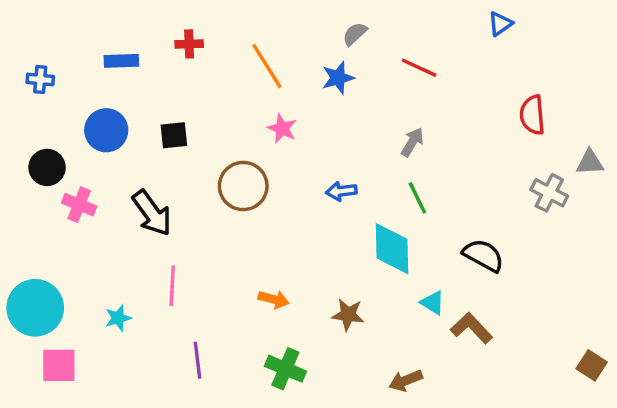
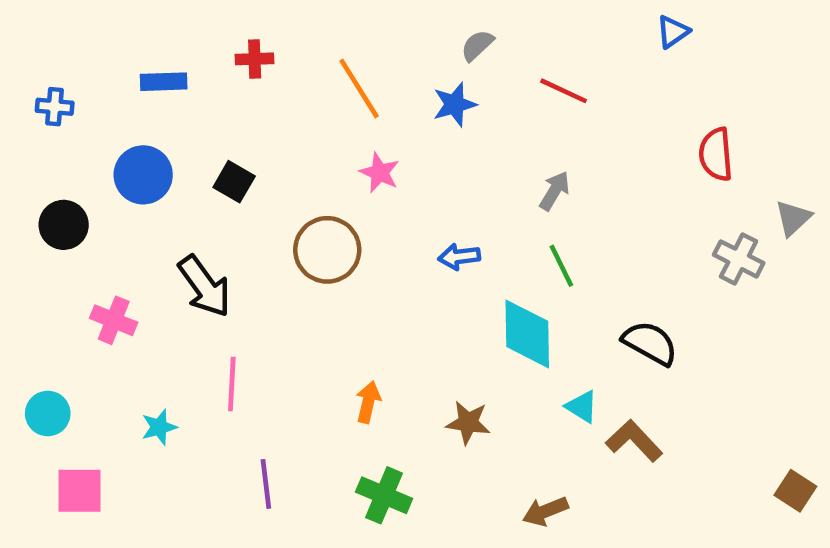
black square: (174, 135) -> (234, 182), turned 36
gray triangle: (590, 162) -> (793, 218), turned -40
pink cross: (79, 205) -> (114, 320), moved
orange arrow: (274, 299) -> (368, 402), turned -92
cyan circle: (35, 308) -> (48, 413), size x0.6

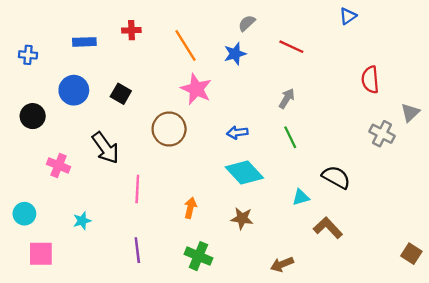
pink star: (380, 173) -> (196, 89), size x1.5
cyan diamond: (527, 334) -> (244, 173), moved, turned -42
pink line: (232, 384) -> (137, 189), moved
cyan triangle: (582, 407) -> (301, 197), moved, turned -48

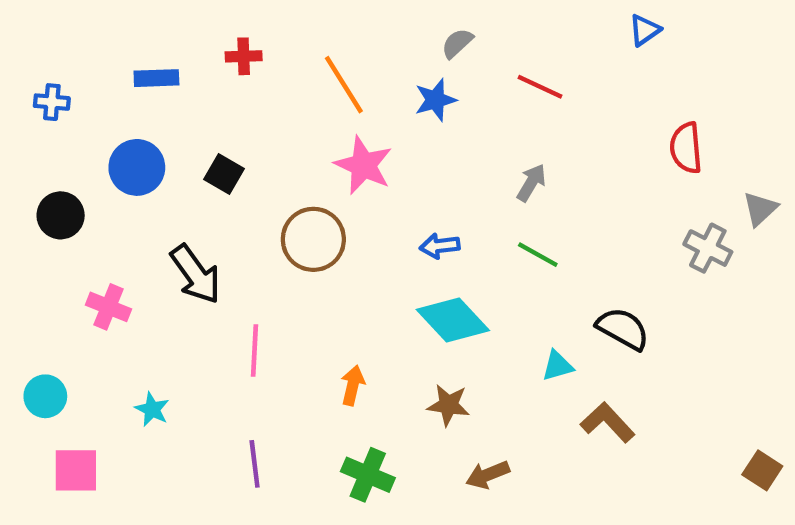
green line: (290, 137) -> (538, 255), turned -35
cyan star: (82, 221) -> (152, 409), turned -30
brown arrow: (282, 264) -> (488, 475), moved

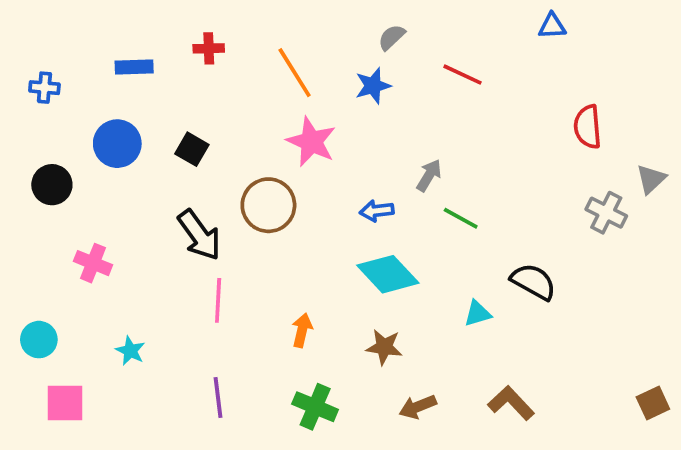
blue triangle: (645, 30) -> (552, 26), turned 32
gray arrow: (531, 183) -> (429, 175), moved
black arrow: (196, 274) -> (199, 235), moved
brown L-shape: (608, 422) -> (511, 403), moved
brown square: (762, 470) -> (653, 403), turned 32

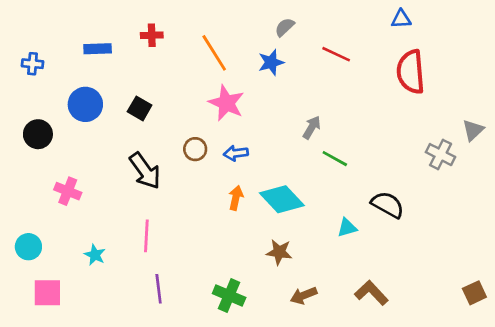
red semicircle: (588, 127) -> (411, 72), moved, size x1.4
brown circle: (268, 205) -> (195, 149), size x0.6
blue arrow: (377, 211) -> (236, 153), moved
pink line: (218, 300) -> (146, 236), moved
orange arrow: (302, 330) -> (236, 198), moved

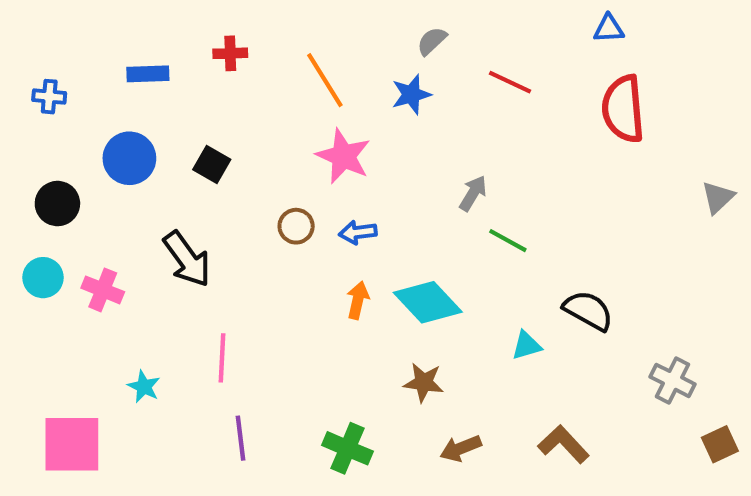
gray cross: (441, 155) -> (673, 380), moved
black arrow: (145, 171) -> (187, 259), moved
cyan circle: (28, 247) -> (43, 278), moved
pink square: (47, 293) -> (72, 444), size x1.4

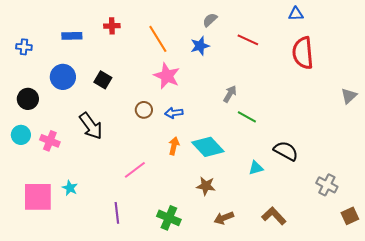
pink line: (222, 358) -> (135, 170), moved, turned 50
pink square: (72, 444) -> (38, 197), moved

